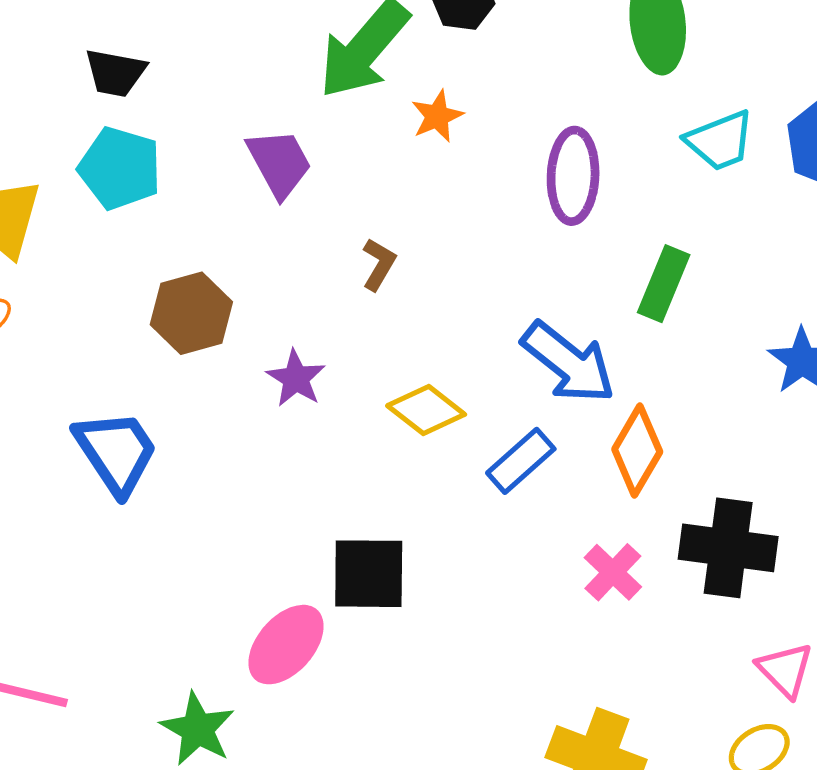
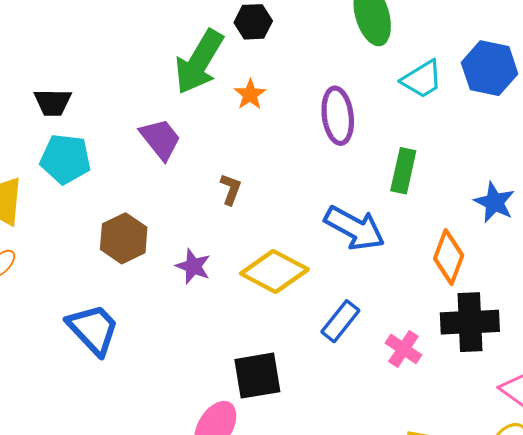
yellow diamond: (426, 410) -> (274, 271), size x1.4
orange diamond: (637, 450) -> (449, 257), moved
blue rectangle: (521, 461) -> (340, 321), moved

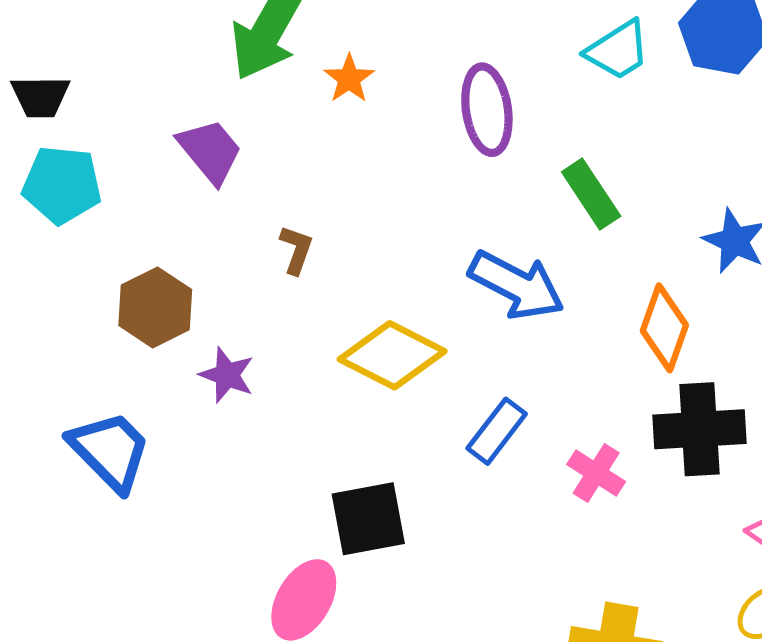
green rectangle: (403, 171) -> (591, 194), turned -45
brown L-shape: (231, 189) -> (296, 250), moved
purple star: (193, 266) -> (227, 375), moved

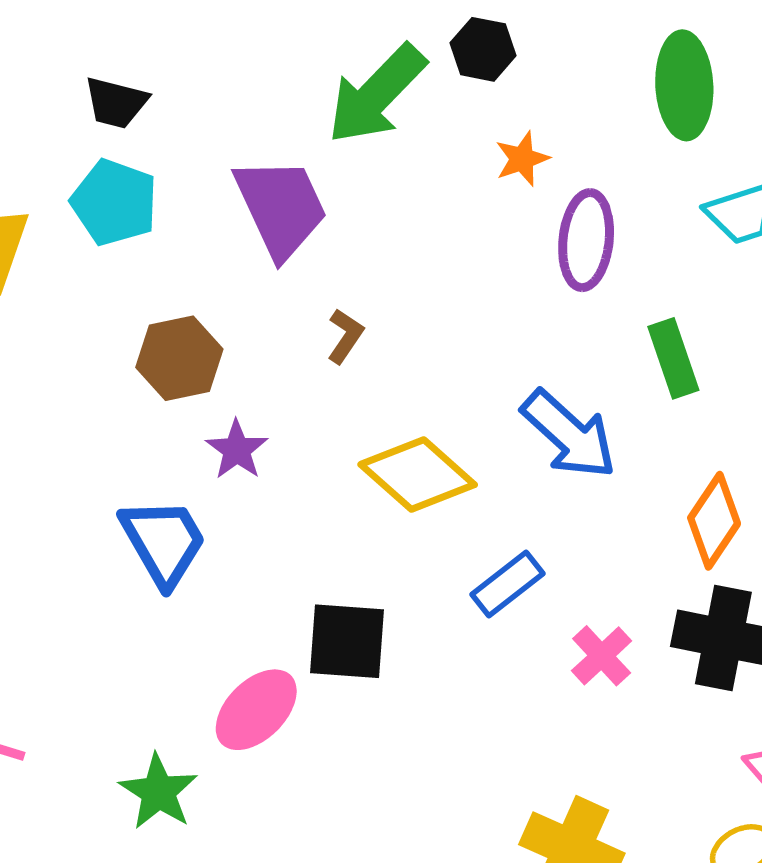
orange star: (349, 79) -> (522, 159), moved
purple trapezoid: (210, 151) -> (281, 207), size x1.4
blue trapezoid: (110, 451) -> (163, 542), moved

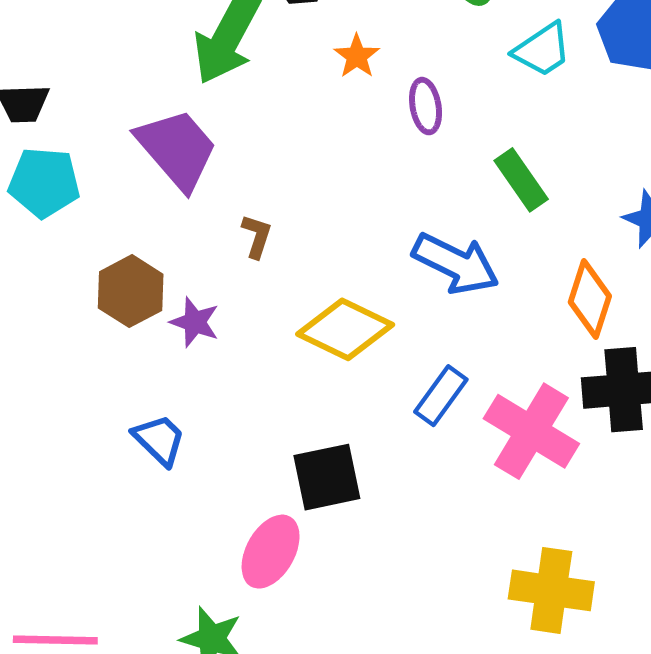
purple ellipse: (586, 240) -> (426, 106), size x0.7
purple star: (237, 450) -> (195, 322), moved
blue trapezoid: (163, 542) -> (159, 440), size x0.7
pink cross: (602, 656) -> (531, 431), size x1.8

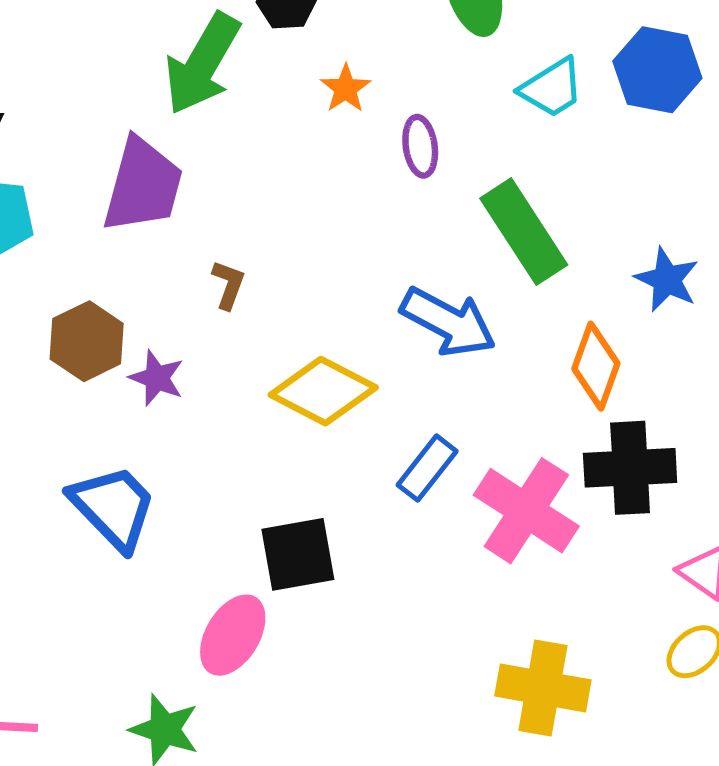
purple trapezoid: (177, 149) -> (143, 185), turned 54
green rectangle: (521, 180) -> (524, 232), size x1.5
blue trapezoid: (159, 440) -> (113, 507), size x1.5

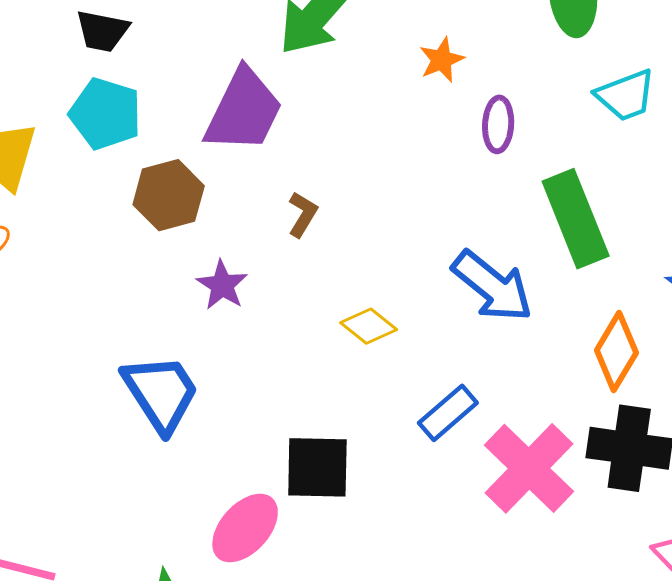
brown hexagon: (87, 341) -> (169, 195), moved
yellow diamond: (323, 391) -> (369, 326), size x0.6

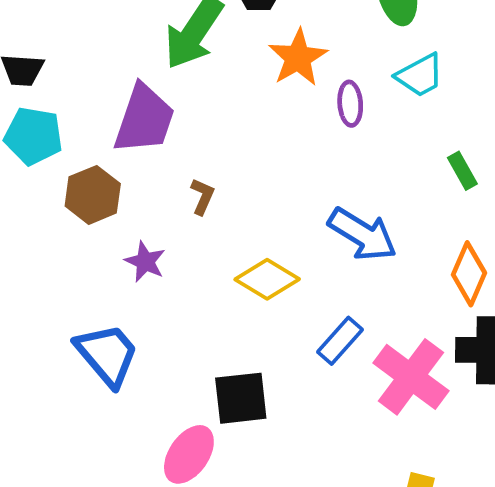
orange star: (442, 60) -> (298, 58), size x1.6
cyan trapezoid: (626, 95) -> (420, 75), moved
green rectangle: (576, 219) -> (462, 171), moved, size x0.5
yellow diamond: (369, 326) -> (267, 279), size x1.4

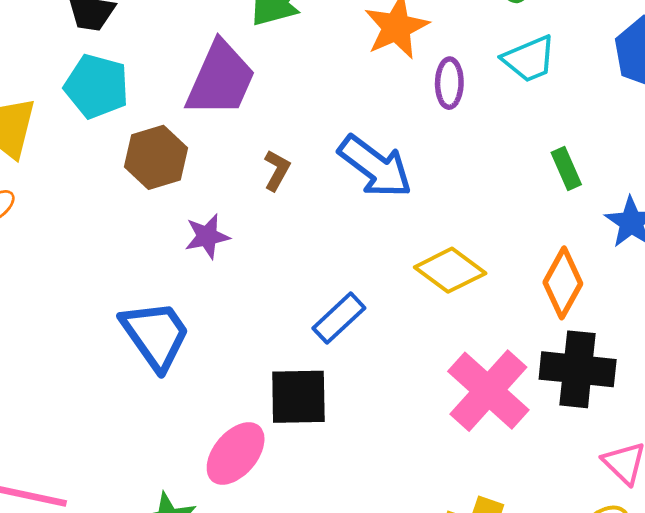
blue arrow: (362, 234) -> (375, 167), moved
purple star: (145, 262) -> (207, 236), turned 30
yellow diamond: (267, 279) -> (450, 270), moved
blue rectangle: (340, 341) -> (339, 318), moved

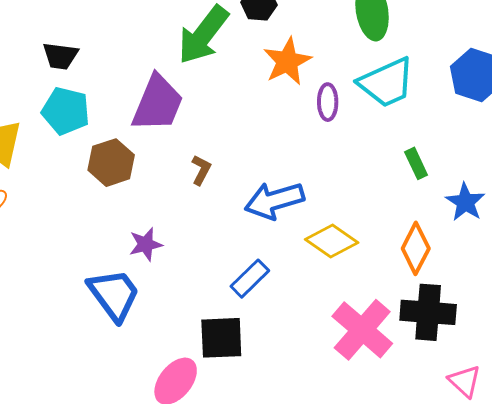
cyan trapezoid: (529, 59) -> (387, 83), size x1.4
blue arrow: (375, 167) -> (274, 200), moved, turned 128
purple star: (207, 236) -> (146, 244), moved

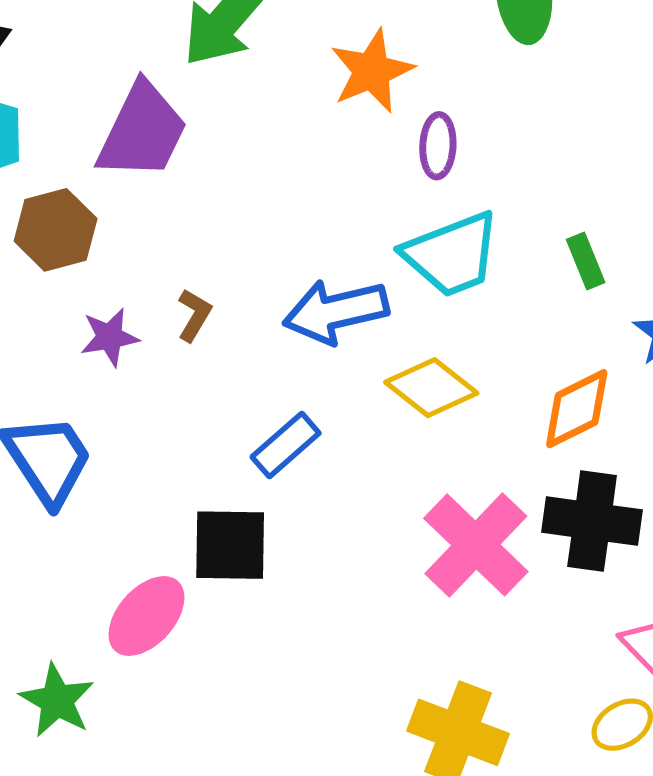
cyan trapezoid: (387, 83) -> (452, 254), moved
brown L-shape: (201, 170) -> (194, 315), moved
purple star: (146, 244) -> (110, 337), moved
orange diamond: (416, 248) -> (577, 409), turned 33

